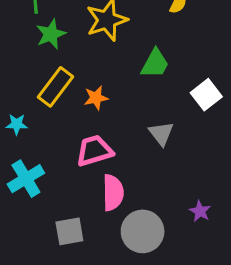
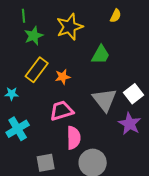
white square: (206, 95) -> (134, 94), moved
gray triangle: (161, 134) -> (105, 100), size x1.5
purple star: (200, 211) -> (130, 124), moved, size x1.6

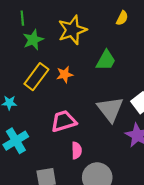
orange star: (63, 77) -> (65, 74), moved
pink semicircle: (74, 138) -> (77, 150), size x0.7

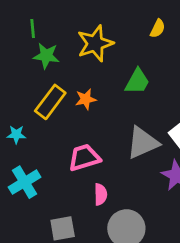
green star: (33, 40) -> (46, 56), turned 30
gray triangle: (110, 109) -> (143, 143), turned 44

